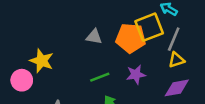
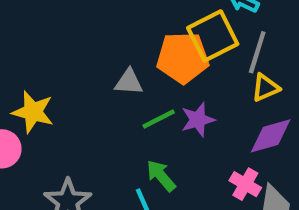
gray triangle: (94, 37) -> (129, 82), moved
green line: (100, 77) -> (159, 119), moved

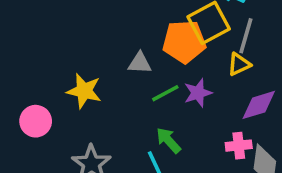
yellow triangle: (265, 88) -> (239, 64), moved
yellow star: (33, 112) -> (84, 91), moved
pink cross: (245, 184) -> (239, 146), turned -35

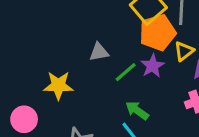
orange pentagon: (184, 42) -> (157, 33), moved
yellow triangle: (239, 64) -> (184, 51), moved

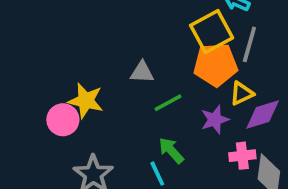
purple star: (152, 66) -> (215, 120), moved
pink circle: (24, 119) -> (63, 120), moved

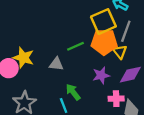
gray triangle: (142, 72) -> (56, 64), moved
yellow triangle: (242, 93) -> (120, 52), moved, turned -48
green line: (168, 103) -> (76, 46), moved

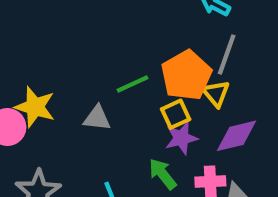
yellow square: (103, 22) -> (176, 114), moved, size x0.6
orange pentagon: (104, 42) -> (186, 75), turned -30
green arrow: (73, 92) -> (163, 174), moved

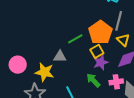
yellow triangle: (216, 93) -> (123, 40), moved
yellow star: (35, 107) -> (44, 72), moved

